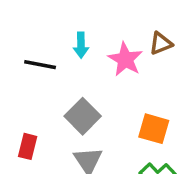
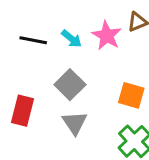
cyan arrow: (81, 45) -> (71, 39), moved, turned -50
red rectangle: (28, 146) -> (22, 111), size x1.4

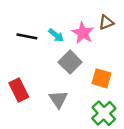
gray square: (70, 85) -> (70, 62), moved
red rectangle: (22, 111) -> (19, 90), turned -40

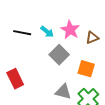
brown triangle: (106, 22) -> (92, 38), moved
gray triangle: (58, 99) -> (63, 92), moved, turned -42

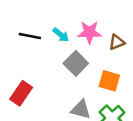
pink star: (70, 30) -> (89, 32), turned -30
red rectangle: (15, 79) -> (21, 93), turned 60

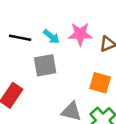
gray square: (76, 63) -> (45, 65), moved, turned 35

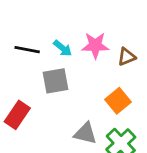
orange square: (100, 83) -> (118, 101), turned 35

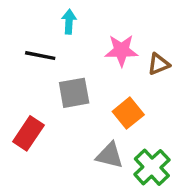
cyan arrow: (63, 48) -> (69, 22), moved, turned -126
orange square: (118, 101) -> (128, 113), moved

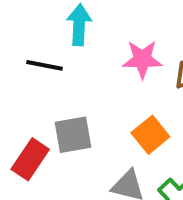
cyan arrow: (69, 22) -> (79, 25), size x1.4
gray square: (74, 93) -> (73, 135), moved

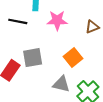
pink star: (142, 59) -> (57, 20), moved

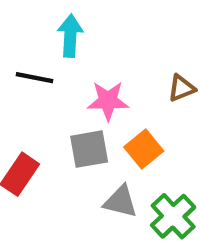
pink star: (57, 20) -> (108, 101), moved
gray square: (33, 58) -> (89, 149), moved

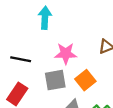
black line: (35, 78) -> (21, 59), moved

